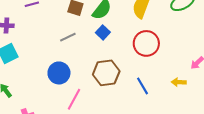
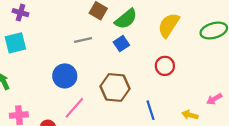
red circle: (146, 43) -> (165, 66), size x0.7

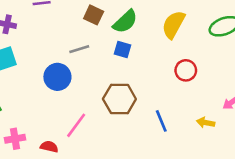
blue square: (121, 44) -> (122, 49), turned -35
red circle: (165, 66) -> (186, 70), moved
blue circle: (65, 76) -> (57, 77), moved

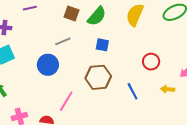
blue square: (122, 49) -> (102, 45), moved
red circle: (186, 70) -> (151, 62), moved

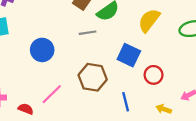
gray line: (63, 41) -> (88, 33), moved
blue square: (102, 45) -> (129, 55), moved, size x1.5

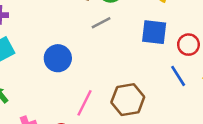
brown hexagon: (93, 77) -> (128, 100), moved
blue line: (126, 102) -> (178, 76), moved

